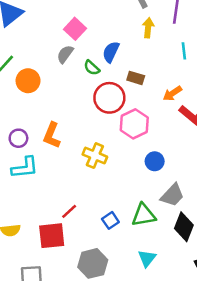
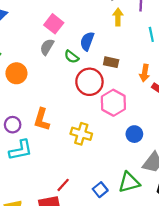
orange arrow: (172, 94) -> (145, 73), turned -42

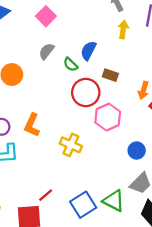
pink square: (54, 24) -> (46, 16), moved
blue circle: (134, 134) -> (137, 151), moved
green triangle: (129, 182) -> (114, 201), turned 35
blue square: (100, 190) -> (83, 205), size x1.6

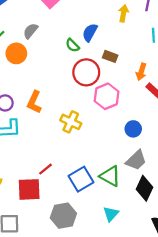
gray semicircle: (47, 51) -> (31, 31), moved

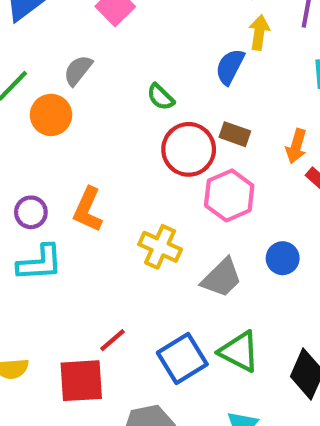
blue semicircle: (90, 33) -> (230, 67), moved
brown rectangle: (110, 56) -> (235, 134), moved
gray trapezoid: (136, 160) -> (222, 278), moved

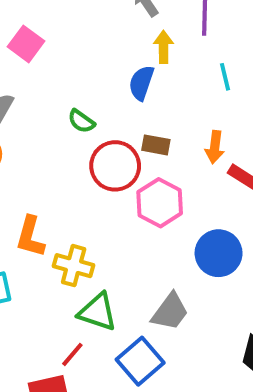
yellow cross: (160, 247) -> (74, 266), moved
blue circle: (283, 258) -> (219, 253), size x1.5
gray trapezoid: (222, 278) -> (170, 312), moved
green triangle: (239, 352) -> (98, 312), moved

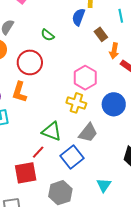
brown rectangle: (156, 145) -> (101, 34), moved, turned 40
red circle: (115, 166) -> (30, 62), moved
yellow cross: (74, 266) -> (76, 103), moved

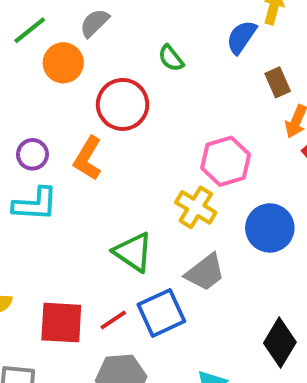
red line: (38, 152) -> (113, 320), moved

